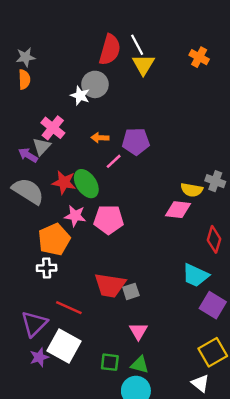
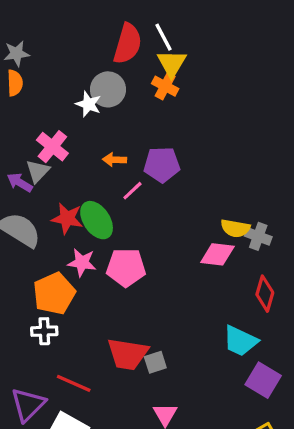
orange cross: (199, 57) -> (165, 86), moved
gray cross: (215, 181) -> (258, 236), moved

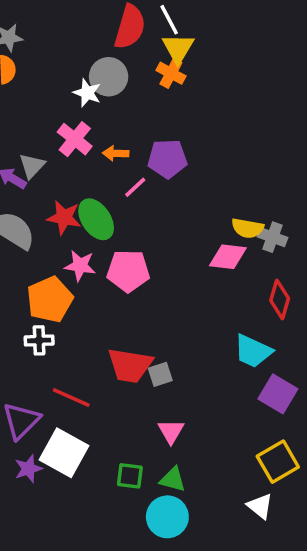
pink cross: (52, 147) -> (75, 139), moved

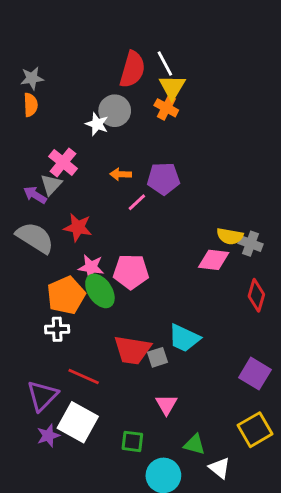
pink cross: (75, 139) -> (63, 162), moved
green ellipse: (96, 219) -> (100, 291), moved
cyan trapezoid: (253, 351) -> (184, 338), moved
green triangle: (173, 479) -> (194, 444), moved
white triangle: (260, 506) -> (220, 468), moved

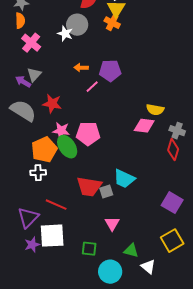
pink cross: (63, 162) -> (31, 43), moved
gray cross: (251, 244) -> (177, 131), moved
white square: (78, 422) -> (52, 236), turned -32

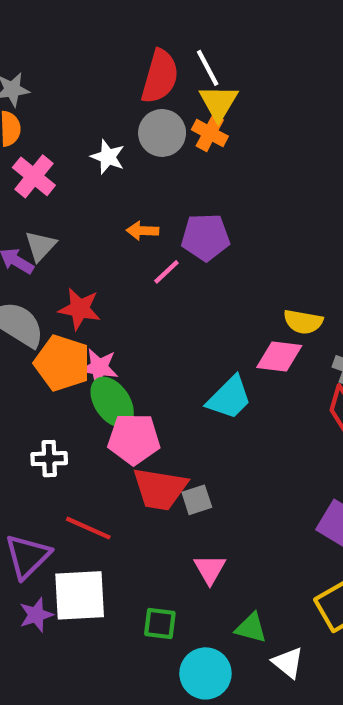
gray circle: (77, 25) -> (162, 133), moved
pink pentagon: (88, 134) -> (134, 439), moved
orange pentagon: (44, 150) -> (62, 363), moved, turned -30
cyan trapezoid: (124, 179) -> (229, 398), moved, turned -70

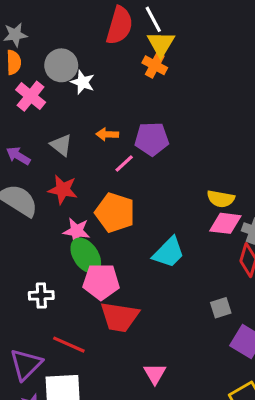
gray circle: (162, 133) -> (61, 65), moved
gray triangle: (40, 246) -> (61, 145), moved, turned -35
pink diamond: (279, 357) -> (225, 223), moved
orange pentagon: (62, 363) -> (115, 213), moved
gray square: (197, 500) -> (221, 308), moved

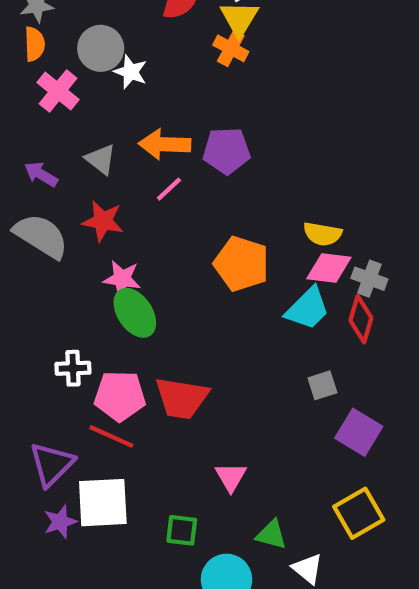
orange arrow: (107, 134) -> (165, 144), size x1.6
pink line: (124, 164) -> (169, 189), moved
orange pentagon: (115, 213) -> (241, 264), moved
cyan trapezoid: (169, 252) -> (308, 309), moved
pink pentagon: (101, 282) -> (120, 396), moved

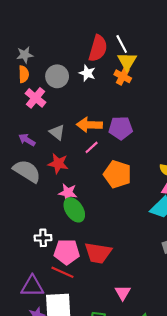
white star: (131, 72) -> (87, 73), moved
orange pentagon: (241, 264) -> (117, 174), moved
purple triangle: (52, 464) -> (32, 286), turned 45

